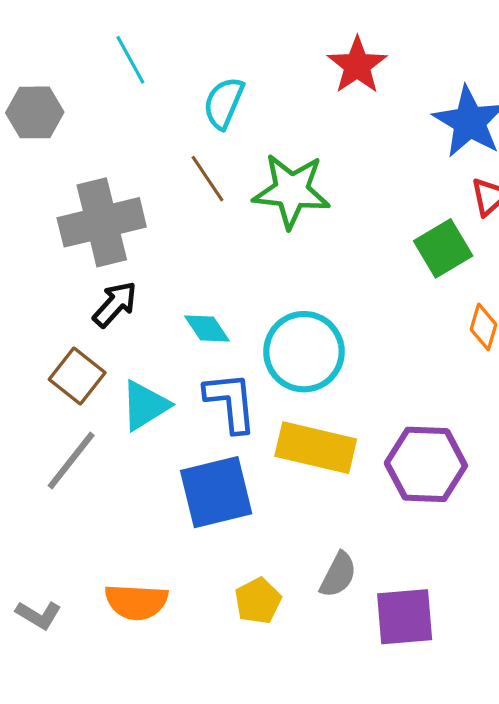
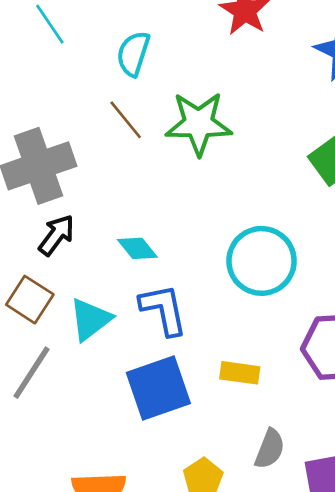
cyan circle: (304, 352) -> (262, 261), moved
yellow rectangle: (316, 448) -> (240, 373), moved, size x0.6

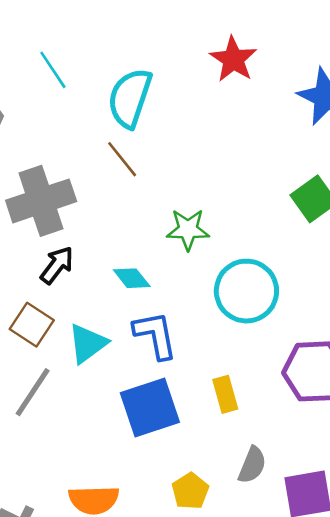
cyan semicircle: (133, 54) -> (130, 98), size x1.4
green star: (199, 124) -> (188, 230), moved, size x0.7
yellow rectangle: (240, 373) -> (225, 394), turned 66

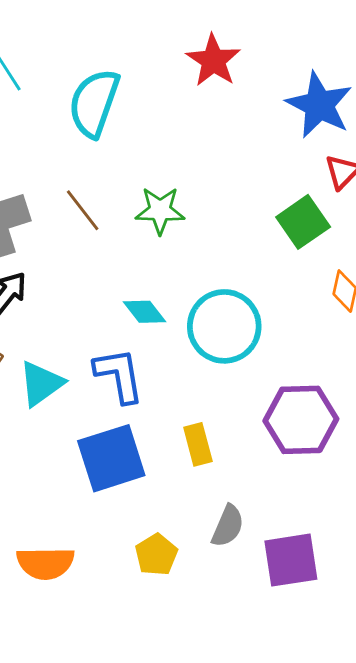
brown line: (122, 159) -> (83, 210), moved
green star: (188, 230) -> (160, 210), moved
cyan diamond: (132, 278) -> (144, 312), moved

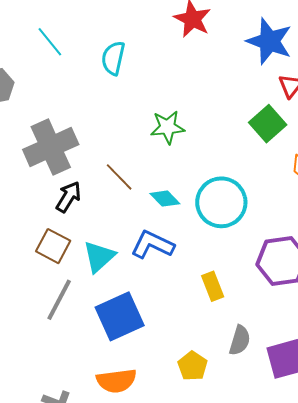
cyan semicircle: (94, 103) -> (113, 58), size x0.7
brown line: (83, 210) -> (119, 177), moved
blue L-shape: (119, 375) -> (152, 245), turned -48
blue square: (111, 458) -> (120, 316), moved

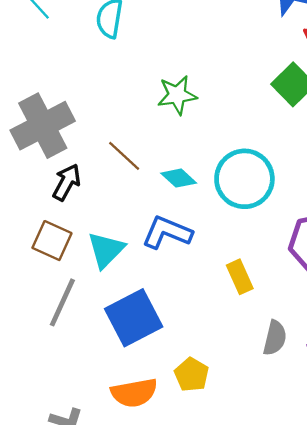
yellow pentagon: (193, 366) -> (192, 375), moved

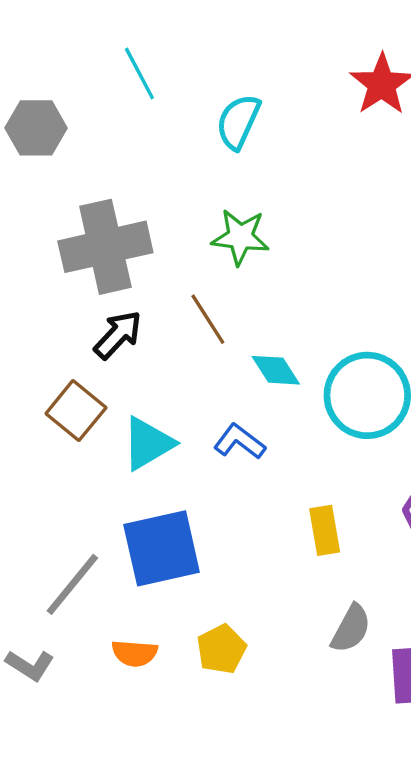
green star: (177, 95) -> (240, 237), moved
blue L-shape: (167, 232) -> (240, 442), size x0.7
gray line: (62, 302) -> (72, 584), moved
orange semicircle: (134, 393) -> (135, 653), size x0.7

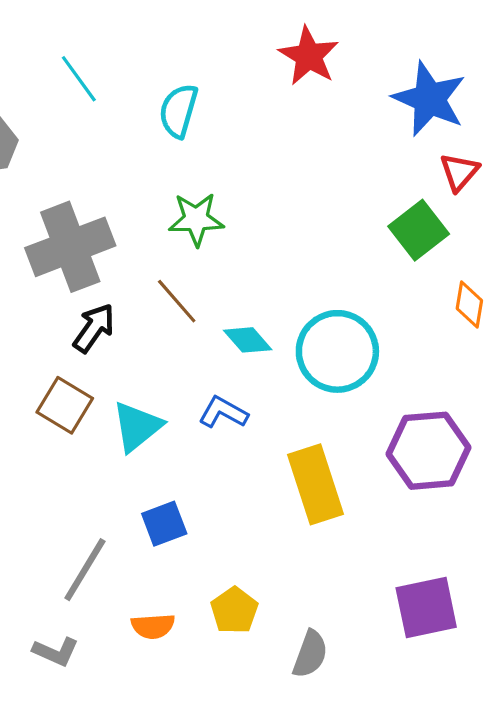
yellow rectangle: (325, 530) -> (315, 484), size x1.6
blue square: (162, 548) -> (164, 524), size x0.6
gray semicircle: (351, 629) -> (310, 654), moved

